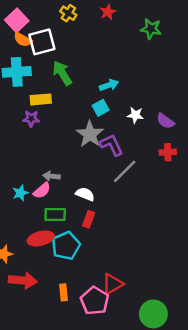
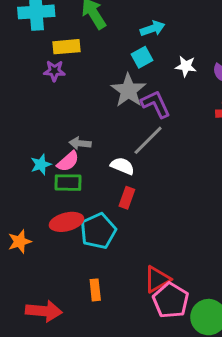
gray line: (125, 171) -> (148, 140), moved
green rectangle: (55, 214) -> (68, 183), moved
red arrow: (23, 280) -> (44, 311), moved
pink pentagon: (95, 301) -> (171, 300), moved

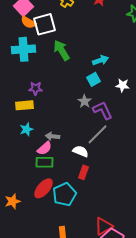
yellow rectangle: (66, 47) -> (24, 105), moved
gray star: (128, 90) -> (84, 101), size x0.6
cyan star: (41, 164) -> (26, 129), moved
red ellipse: (66, 222) -> (44, 188), turned -35

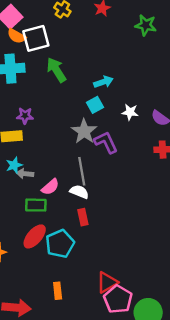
gray star: (84, 101) -> (84, 131), size x1.5
gray line: (98, 134) -> (82, 171), moved, turned -55
gray arrow: (52, 136) -> (25, 174), moved
pink semicircle: (44, 148) -> (50, 187), moved
red rectangle: (84, 172) -> (83, 217), turned -32

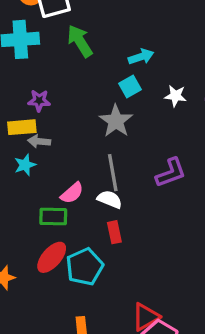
purple L-shape: (106, 142) -> (171, 173), moved, turned 95
gray arrow: (25, 174) -> (39, 141), moved

